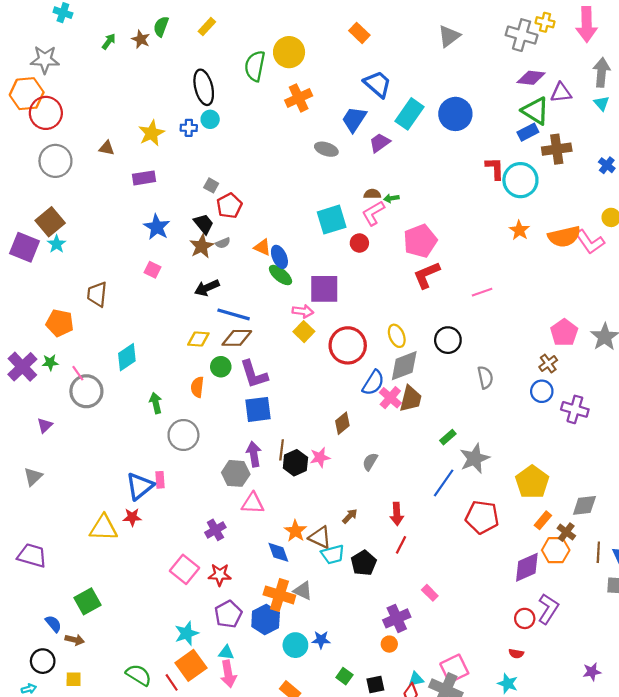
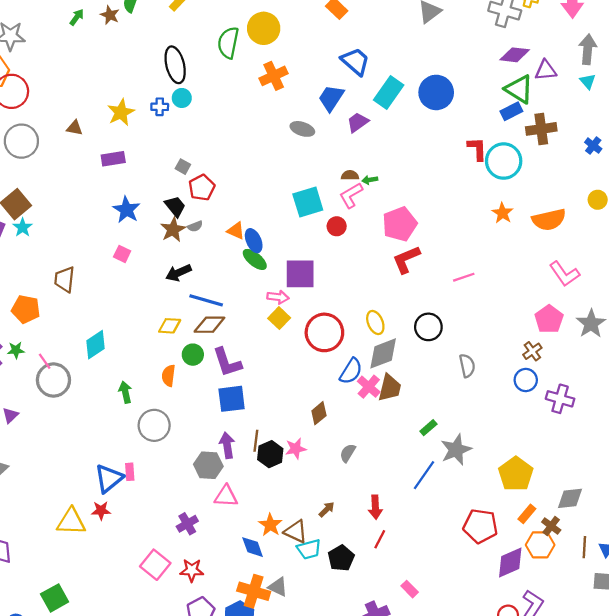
pink L-shape: (590, 242) -> (564, 274), moved
red pentagon: (482, 517) -> (480, 526), moved

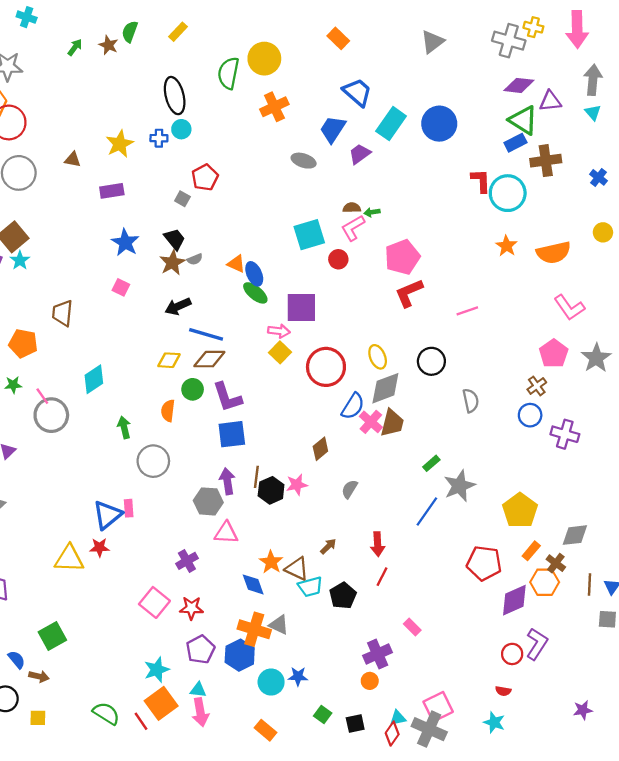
red pentagon: (202, 188) -> (205, 177), moved

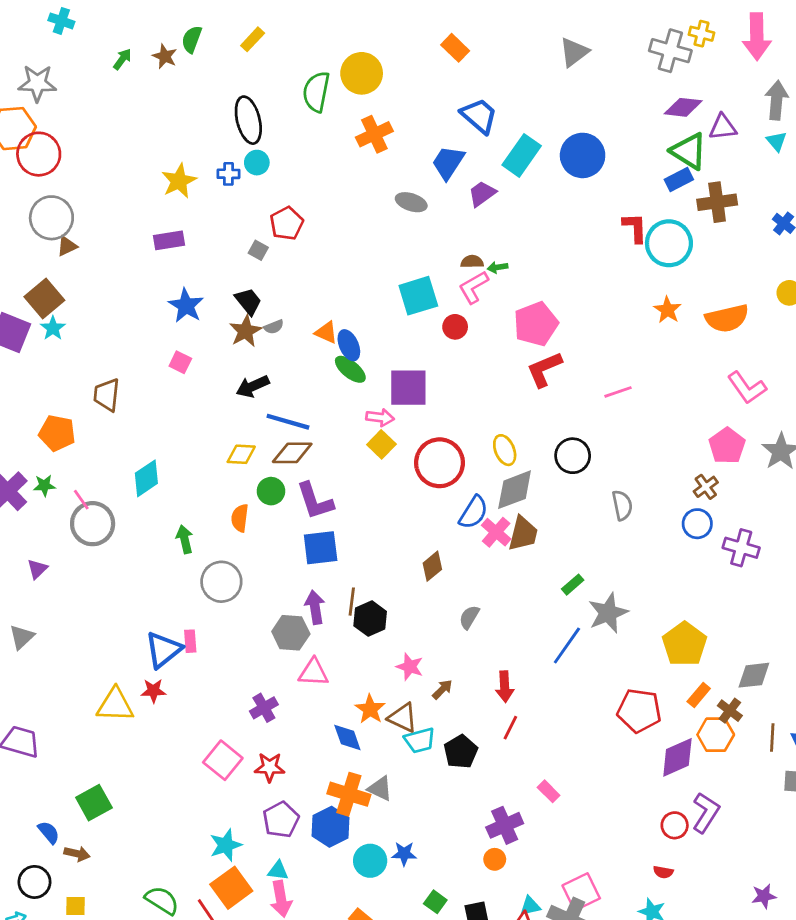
brown triangle: (73, 159) -> (67, 246), moved, turned -36
pink star: (297, 485) -> (410, 667), moved, turned 30

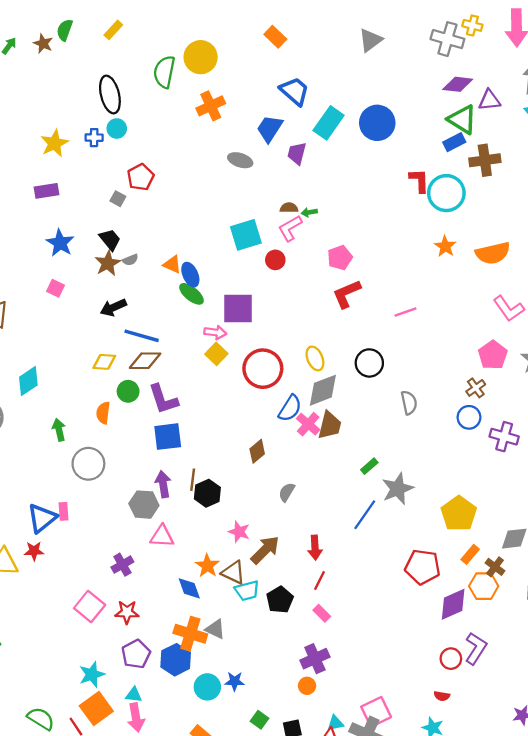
purple trapezoid: (482, 194) -> (297, 153), turned -40
pink pentagon: (536, 324) -> (340, 258), size x0.7
brown arrow: (442, 689) -> (265, 550), size x1.8
pink rectangle: (549, 791) -> (322, 613), moved

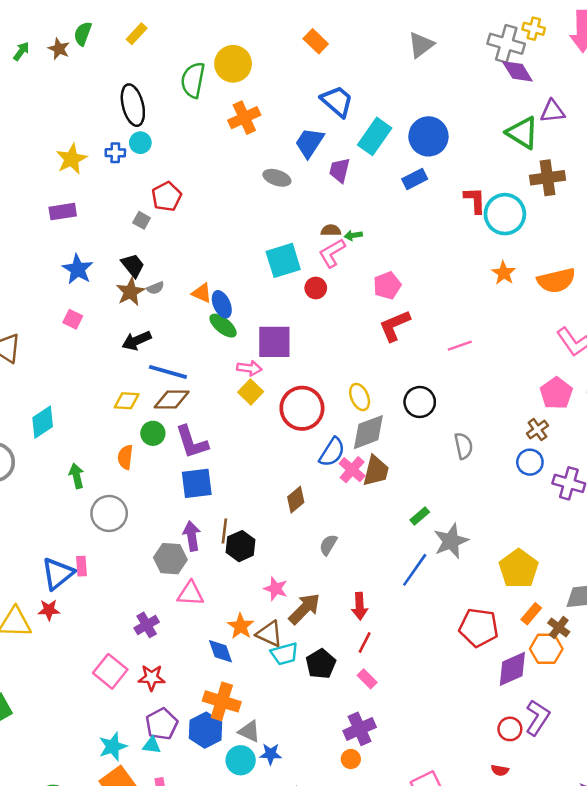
purple diamond: (458, 84) -> (517, 71), moved, turned 52
blue rectangle: (454, 142) -> (415, 179), moved
gray triangle: (215, 629) -> (249, 731), moved
cyan triangle: (134, 695) -> (152, 745), moved

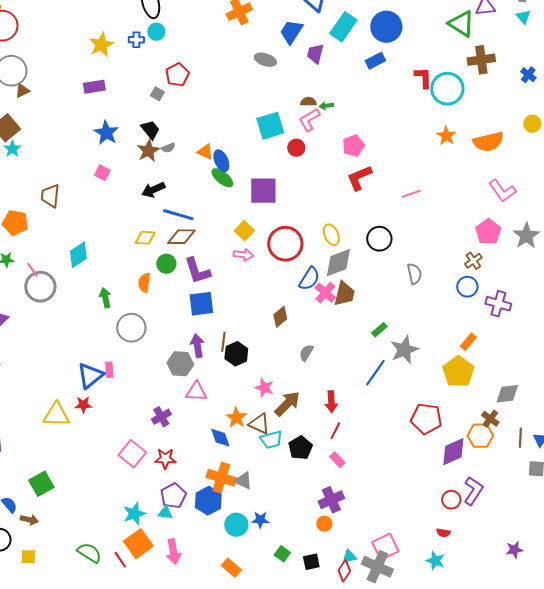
pink arrow: (249, 368) -> (243, 255), moved
orange rectangle: (531, 614) -> (468, 342), moved
gray triangle: (249, 731) -> (243, 481), moved

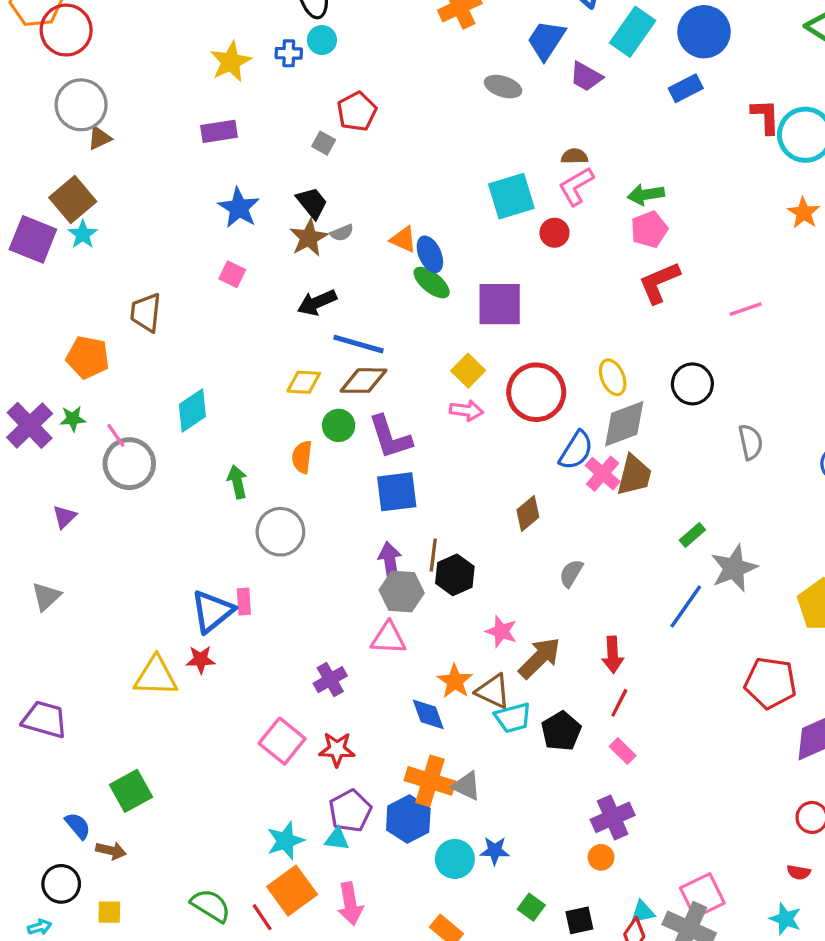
purple trapezoid: (315, 54) -> (586, 77), turned -75
green arrow: (326, 106) -> (646, 195), moved, size x1.5
gray hexagon: (180, 364) -> (402, 592), moved

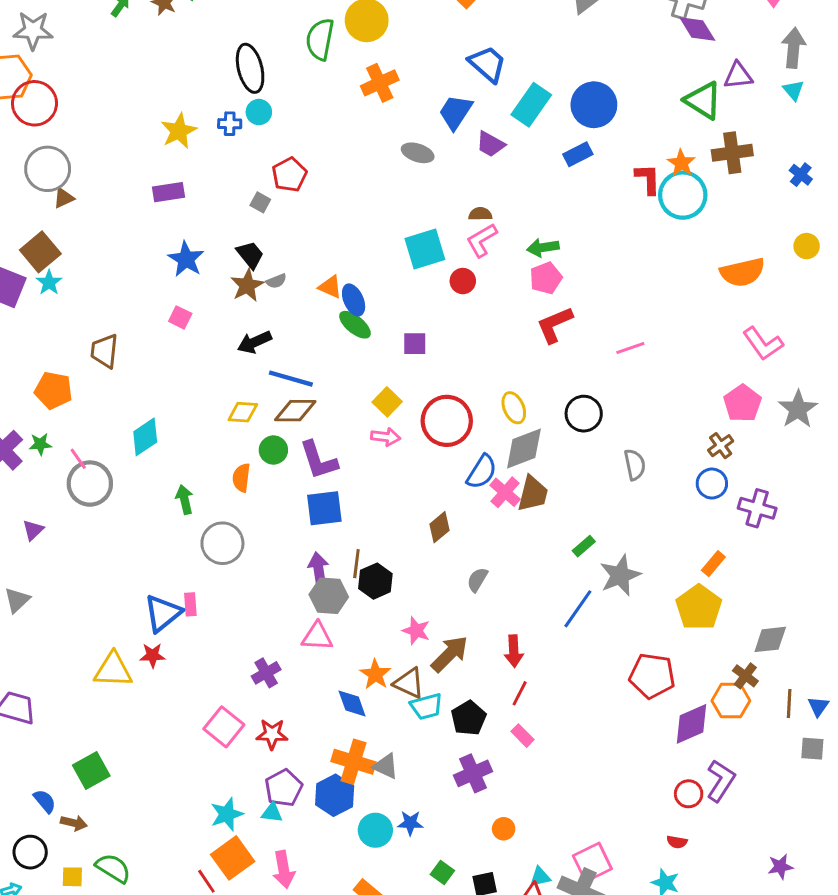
orange star: (804, 213) -> (681, 163), moved
purple square: (500, 304) -> (415, 344), size x0.6
purple cross: (613, 817) -> (473, 773), moved
green semicircle: (211, 905) -> (113, 868), moved

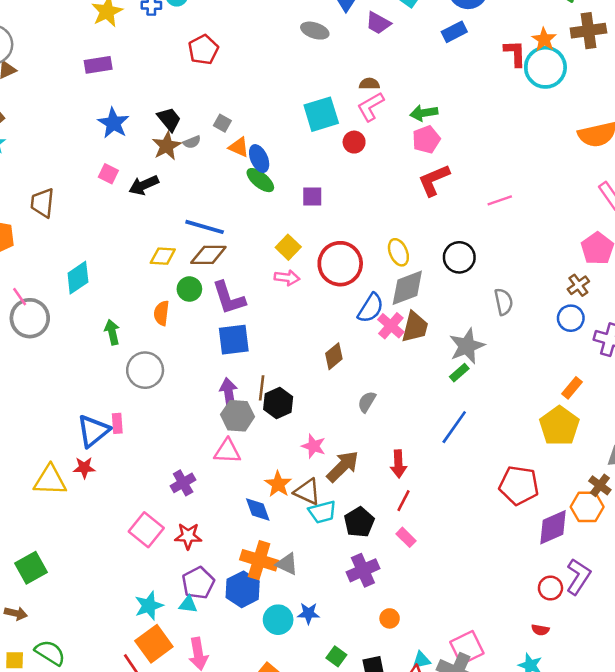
gray square: (260, 202) -> (222, 123), moved
black arrow: (254, 342) -> (144, 185), moved
gray star: (620, 575) -> (467, 346), moved

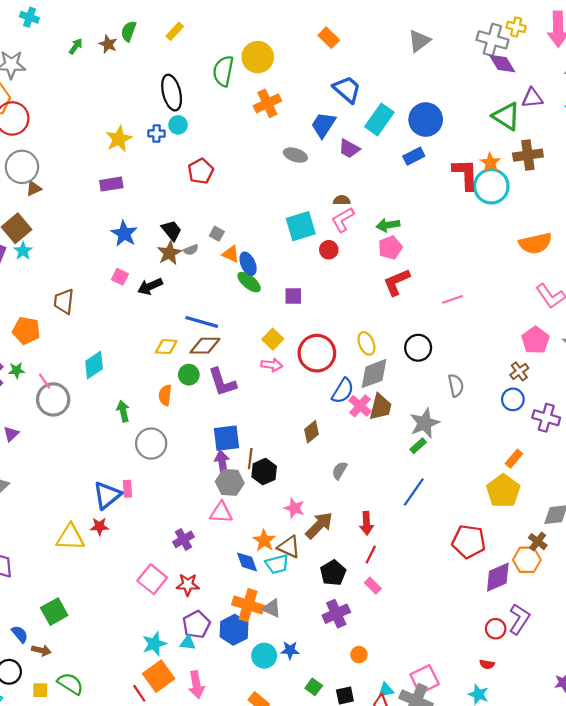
red L-shape: (515, 53) -> (465, 174), size x1.4
blue square: (234, 340) -> (226, 438), moved
cyan trapezoid: (322, 512) -> (277, 564), moved

